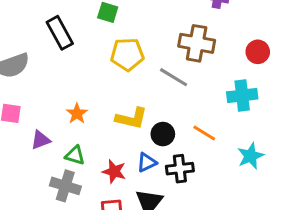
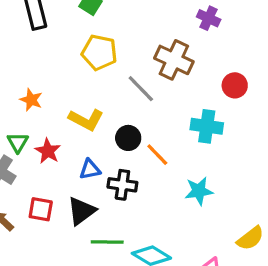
orange star: (77, 114) -> (31, 100), turned -30
black circle: (163, 134) -> (128, 138), moved
green triangle: (75, 155) -> (18, 142), turned 30
red star: (114, 172) -> (48, 151), moved

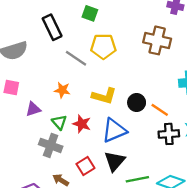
gray line: (141, 89) -> (76, 58), moved
blue triangle: (90, 169) -> (114, 130), size x1.6
black cross: (122, 185) -> (169, 134), moved
red square: (41, 209) -> (85, 166), turned -30

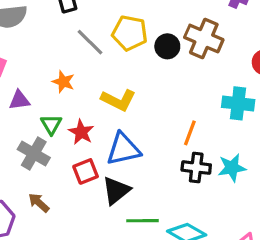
black circle: (137, 103) -> (167, 46), moved
orange line: (160, 110) -> (190, 133), turned 66
red square: (85, 166) -> (86, 171), moved

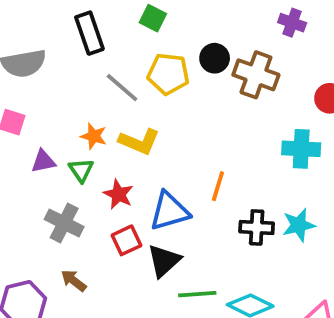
black circle: (167, 46) -> (215, 58), moved
yellow L-shape: (118, 100) -> (139, 142), moved
green triangle: (51, 124) -> (81, 170), moved
orange line: (190, 133) -> (218, 186), moved

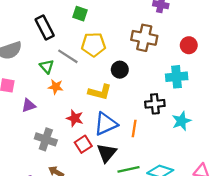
black circle: (215, 58) -> (120, 70), moved
yellow L-shape: (139, 142) -> (100, 92), moved
green triangle: (81, 170) -> (47, 67), moved
orange line: (218, 186) -> (134, 129), moved
black cross: (257, 227) -> (155, 104), moved

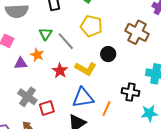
gray line: (68, 56) -> (66, 41), moved
orange star: (56, 87) -> (37, 55), moved
red star: (75, 118) -> (60, 71), moved
red square: (83, 144) -> (47, 108), moved

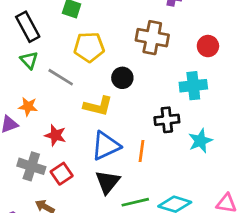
green triangle: (46, 34) -> (29, 60), moved
red star: (60, 71) -> (55, 135), moved

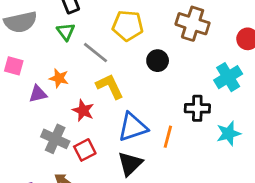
cyan cross: (193, 86) -> (228, 77), turned -32
yellow L-shape: (98, 106) -> (110, 86), moved, turned -136

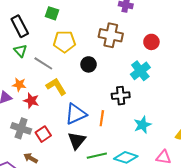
red star: (83, 110) -> (31, 101), moved
cyan star: (229, 133) -> (142, 125), moved

